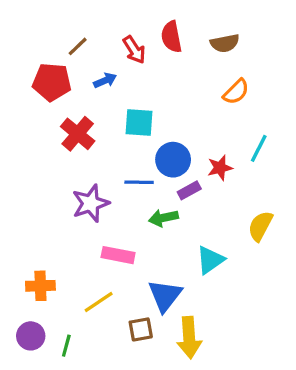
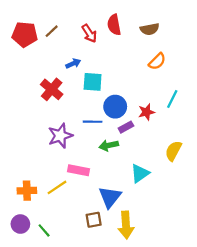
blue arrow: (105, 80) -> (73, 64), moved
red pentagon: (52, 82) -> (25, 34), moved
yellow line: (99, 302) -> (57, 187), moved
green line: (66, 346) -> (44, 230), turned -56

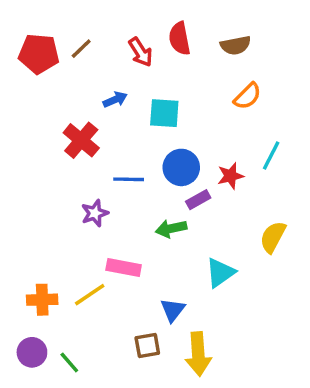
cyan square: (93, 82) -> (164, 113), moved
blue line: (93, 122) -> (129, 179), moved
purple star: (60, 136) -> (95, 213), size x0.7
blue triangle: (110, 197) -> (173, 310), size x0.7

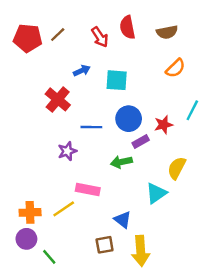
yellow semicircle: (273, 237) -> (177, 168), moved
blue triangle: (173, 310) -> (123, 220), turned -30
purple circle: (32, 352) -> (26, 239), moved

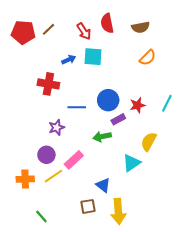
cyan square: (117, 80) -> (93, 57), moved
red cross: (58, 99) -> (48, 84), turned -30
cyan line: (192, 110) -> (167, 103), moved
pink rectangle: (88, 190) -> (74, 160), turned -54
purple circle: (26, 239) -> (46, 155), moved

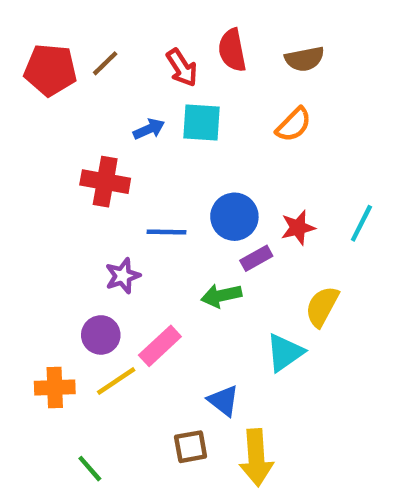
orange semicircle: (148, 58) -> (294, 125), moved

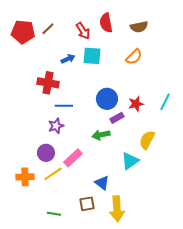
blue line: (167, 232) -> (64, 106), moved
green line: (90, 469) -> (54, 214), moved, turned -40

